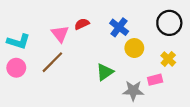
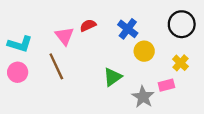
brown line: (52, 62) -> (56, 66), turned -70
gray star: (133, 91) -> (143, 97), turned 30

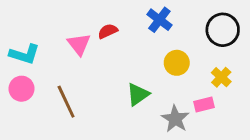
blue cross: (128, 29) -> (159, 20), moved
brown line: (56, 66) -> (66, 102), moved

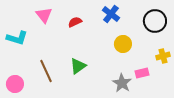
pink triangle: (79, 44) -> (44, 15), moved
yellow cross: (221, 77) -> (163, 56), moved, turned 32
pink circle: (22, 89) -> (15, 84), moved
green triangle: (138, 94) -> (78, 66), moved

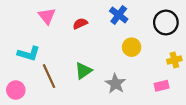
cyan L-shape: (17, 38) -> (29, 54), moved
pink rectangle: (142, 73) -> (162, 86), moved
gray star: (122, 83) -> (115, 84), moved

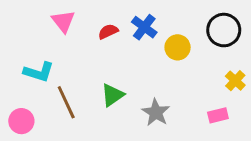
blue cross: (119, 15) -> (144, 27), moved
yellow circle: (132, 47) -> (178, 47), moved
yellow cross: (174, 60) -> (235, 81), turned -32

